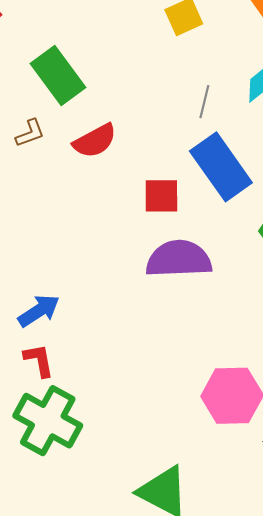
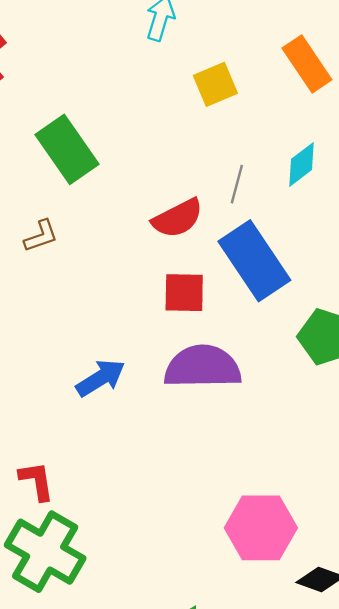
brown L-shape: (30, 133) -> (41, 236), moved
red semicircle: (95, 141) -> (178, 218), moved
blue arrow: (39, 311) -> (101, 378), moved

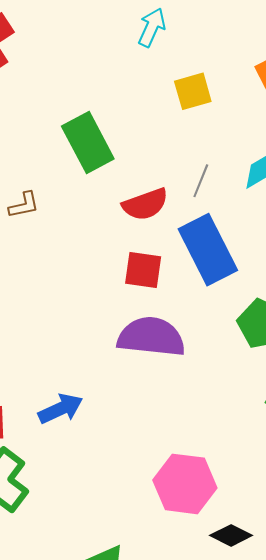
green rectangle: (67, 149) -> (88, 142), moved
blue arrow: (101, 378) -> (61, 409), moved

